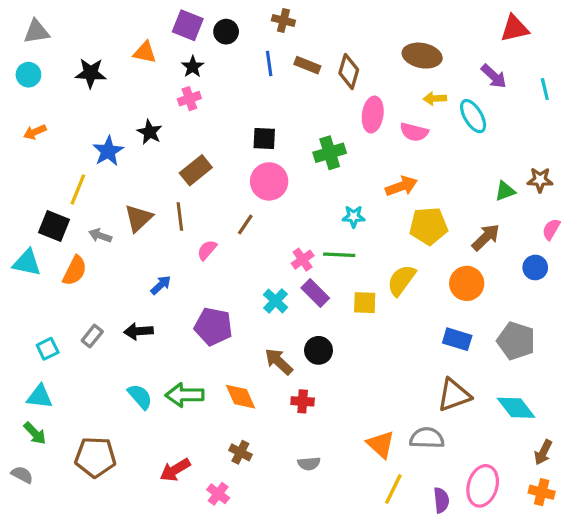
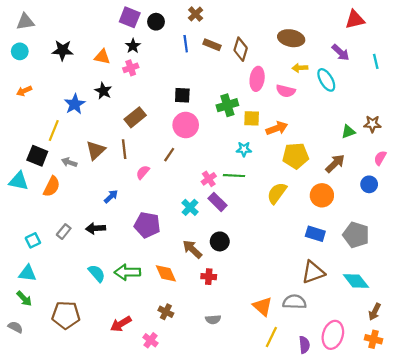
brown cross: (283, 20) -> (196, 14), turned 32
orange triangle: (145, 52) -> (102, 57), moved
yellow square: (365, 303) -> (252, 118), moved

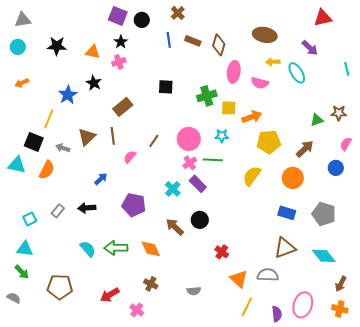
cyan line: (376, 61) -> (347, 69), moved
pink circle: (186, 125) -> (189, 139), moved
red cross: (209, 277) -> (222, 252), moved, turned 32

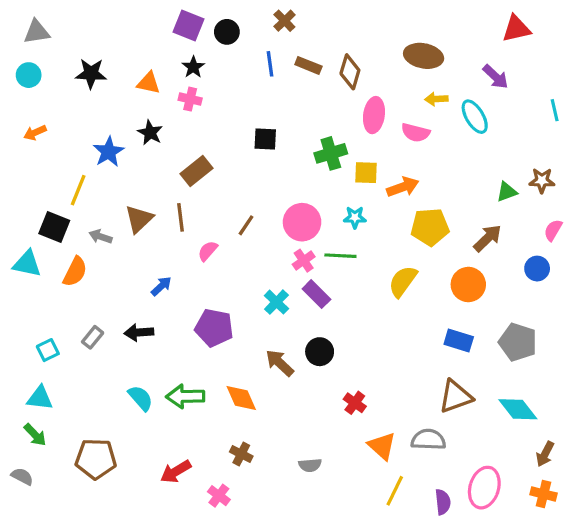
pink cross: (119, 62) -> (190, 99), turned 32

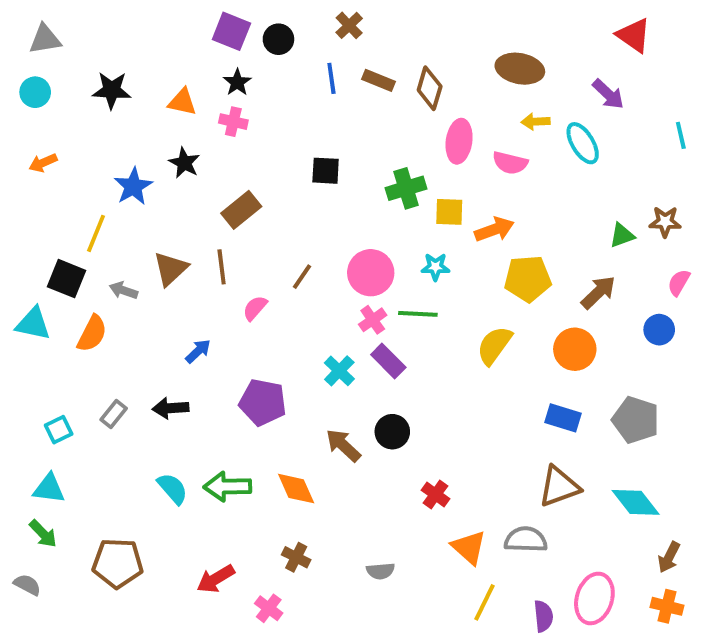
red triangle: (516, 29) -> (634, 35), turned 48

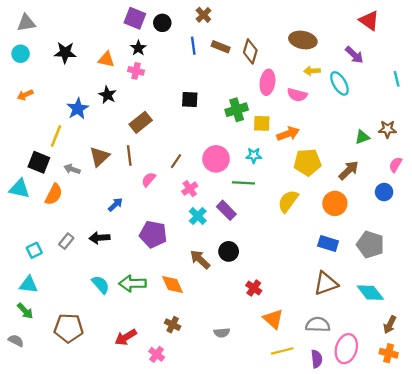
pink cross: (373, 320) -> (190, 189), moved
gray semicircle: (526, 540) -> (318, 325), moved
yellow line: (485, 602) -> (282, 351), turned 50

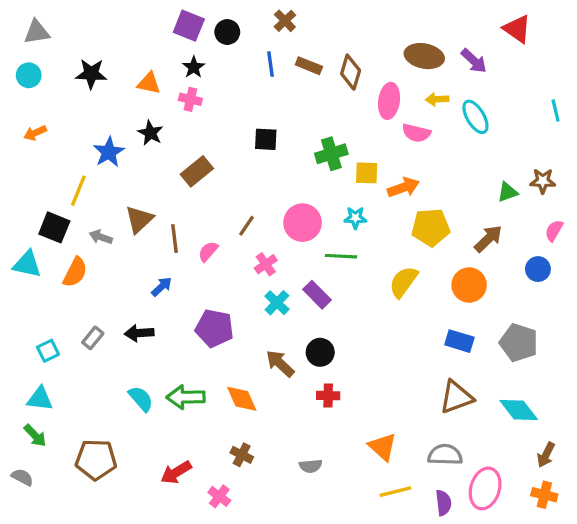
purple arrow: (354, 55) -> (474, 61), moved
pink ellipse: (267, 82) -> (389, 101), moved
brown line: (129, 155) -> (174, 239), moved
red cross: (254, 288) -> (328, 396), moved, turned -35

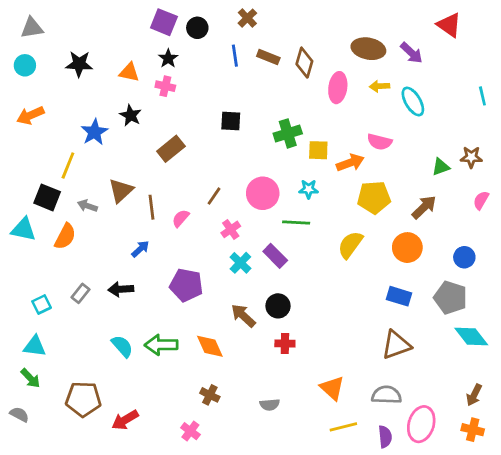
orange arrow: (35, 133) -> (30, 115), size x1.4
pink semicircle: (416, 133) -> (380, 142), moved
blue circle: (538, 269) -> (464, 257), moved
cyan diamond: (519, 410) -> (471, 337), moved
red arrow: (176, 472) -> (125, 420), moved

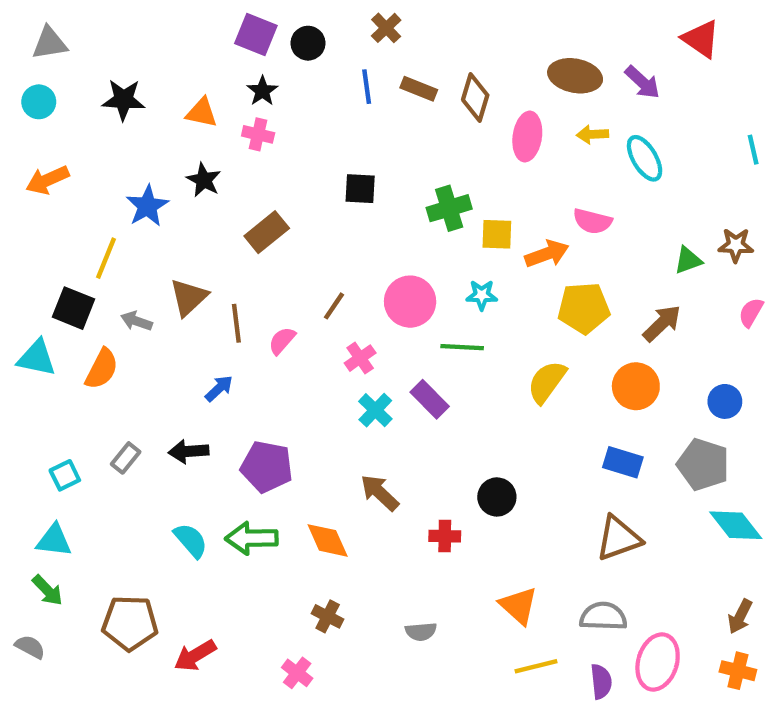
purple pentagon: (186, 285) -> (267, 467), moved
black circle: (278, 306) -> (497, 497), moved

